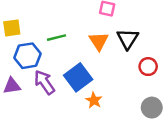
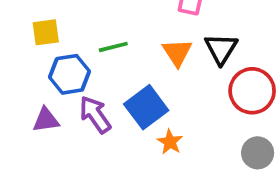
red circle: (148, 67) -> (252, 91), size x1.6

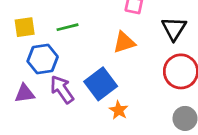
green line: (113, 47) -> (67, 27), moved
black triangle: (221, 49) -> (174, 29), moved
orange triangle: (177, 52) -> (124, 42), turned 45

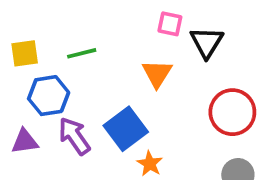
black triangle: (174, 29) -> (207, 42), moved
orange triangle: (124, 42) -> (157, 74), turned -40

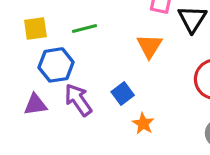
blue square: (126, 129) -> (123, 93), size x0.6

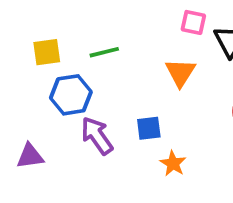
blue square: (123, 93) -> (149, 128), turned 30
purple triangle: (35, 105) -> (30, 156), moved

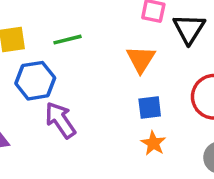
blue square: (149, 128) -> (150, 107), moved
orange star: (173, 163) -> (153, 143), moved

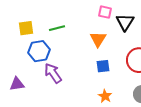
orange star: (153, 143) -> (105, 96), moved

